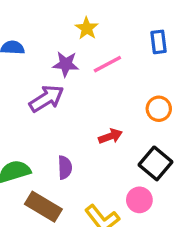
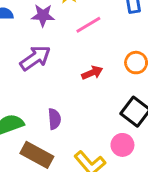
purple star: (66, 64) -> (43, 15), moved
red arrow: (110, 136) -> (92, 73), moved

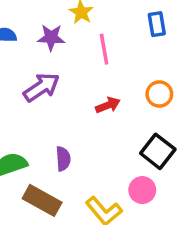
pink line: (88, 25) -> (104, 49), turned -70

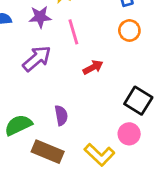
pink line: (104, 49) -> (73, 32), moved
orange circle: (159, 94) -> (129, 30), moved

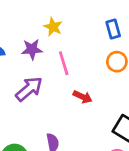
red arrow: (93, 67) -> (83, 97), turned 54

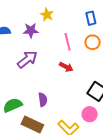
pink line: (64, 63) -> (68, 42), moved

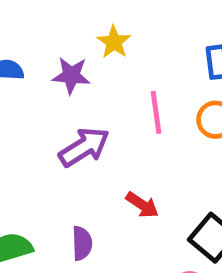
purple arrow: (27, 59) -> (84, 147), moved
red arrow: (66, 67) -> (142, 205), moved

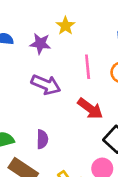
purple arrow: (84, 147) -> (46, 85), turned 52
red arrow: (142, 205) -> (90, 109), moved, size x1.4

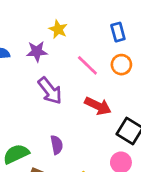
pink line: (88, 67) -> (87, 65), turned -30
purple arrow: (46, 85) -> (50, 91), turned 40

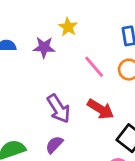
purple arrow: (50, 91) -> (59, 109), moved
purple semicircle: (57, 145) -> (54, 145), turned -132

